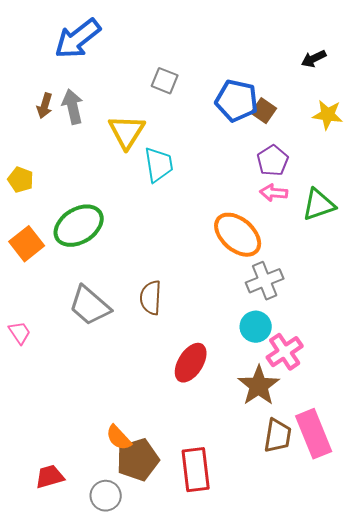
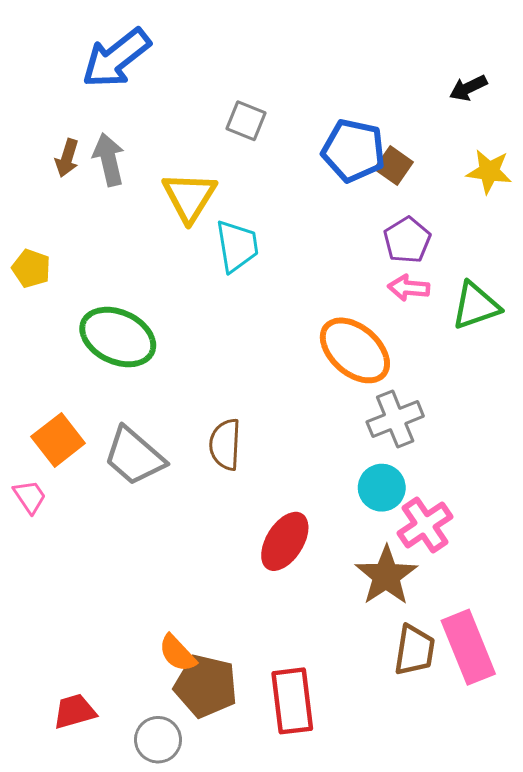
green ellipse: (79, 226) -> (118, 337), turned 57
orange square: (27, 244) -> (58, 440), moved
brown pentagon: (138, 460) -> (206, 686), turned 30

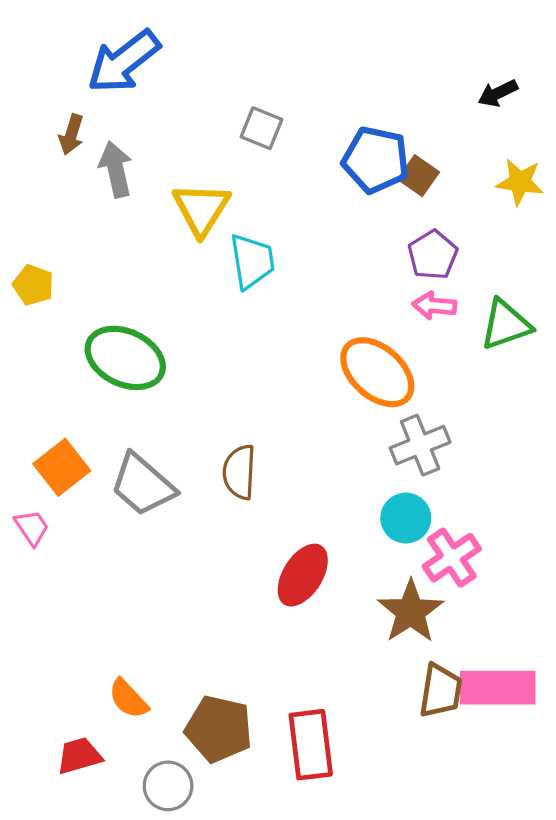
brown arrow: (67, 158) -> (71, 134), moved
pink rectangle: (468, 647) -> (498, 688), turned -68
orange semicircle: (177, 653) -> (128, 699), moved

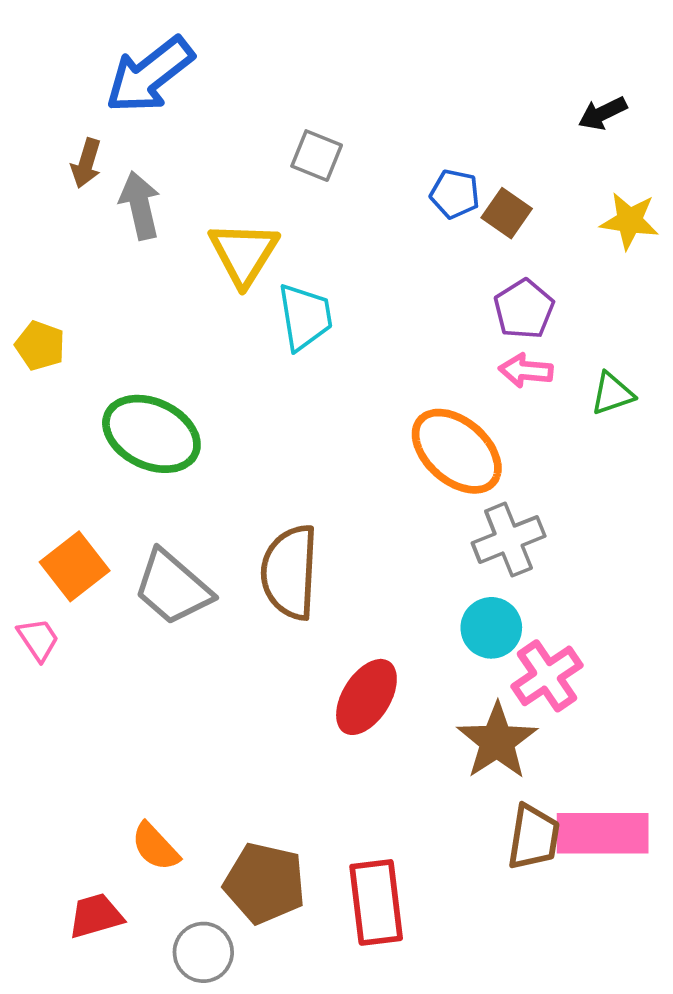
blue pentagon: (376, 160) -> (455, 194), size x0.6
green triangle: (506, 325) -> (612, 394), size x0.7
brown semicircle: (239, 472) -> (290, 572), size x1.4

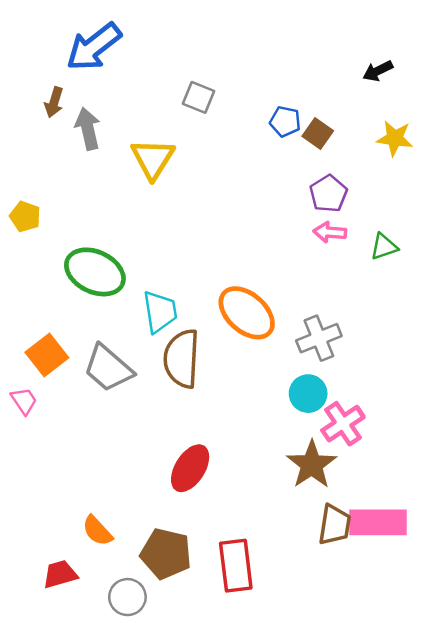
cyan trapezoid: (305, 317) -> (160, 312), moved
orange ellipse: (457, 451) -> (247, 313), moved
red ellipse: (366, 697) -> (190, 468), moved

